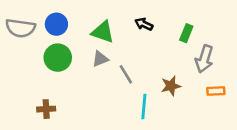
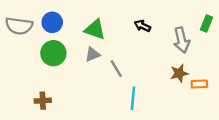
black arrow: (144, 24) -> (142, 26), moved
green rectangle: (186, 33) -> (206, 24), moved
gray arrow: (204, 59) -> (182, 40), moved, turned -30
brown star: (171, 86) -> (179, 73), moved

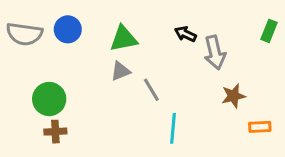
green triangle: (95, 29) -> (124, 39), turned -30
gray arrow: (182, 40) -> (215, 53), moved
green circle: (53, 53) -> (49, 99), moved
orange rectangle: (199, 84) -> (260, 127), moved

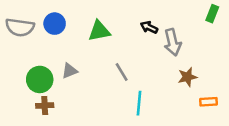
green rectangle: (269, 31) -> (212, 14), moved
gray triangle: (120, 71) -> (69, 71), moved

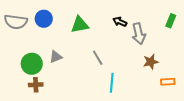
green rectangle: (212, 14) -> (171, 21), moved

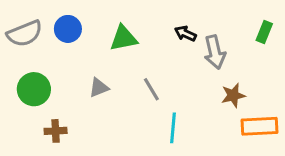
gray semicircle: (16, 22) -> (25, 34), turned -30
gray triangle: (56, 57) -> (99, 88), moved
green circle: (32, 64) -> (34, 89), moved
orange rectangle: (168, 82) -> (260, 126), size x1.6

